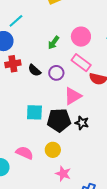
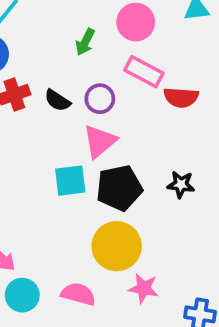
pink triangle: (73, 96) -> (100, 141), moved
black star: (82, 123) -> (181, 184), moved
yellow circle: (53, 150) -> (117, 246), size x1.6
pink semicircle: (25, 153) -> (78, 294), moved

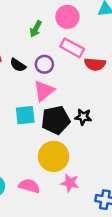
black star: (181, 184) -> (83, 117), moved

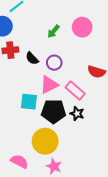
pink rectangle: (72, 48) -> (75, 90), moved

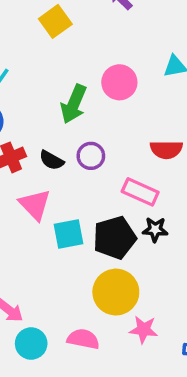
green arrow: (53, 31) -> (74, 104), size x1.5
pink triangle: (49, 85) -> (35, 205), moved, turned -30

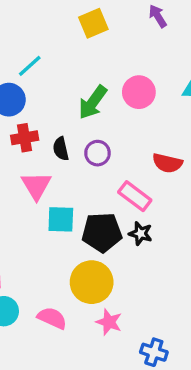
black semicircle: (52, 160) -> (61, 149), turned 35

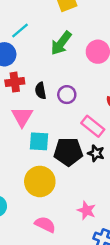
green arrow: (93, 102) -> (61, 43), moved
yellow circle: (92, 282) -> (40, 181), moved
pink semicircle: (52, 318) -> (45, 224), moved
pink star: (109, 322) -> (87, 210), moved

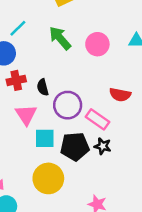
green arrow: (61, 43) -> (60, 38), turned 105
purple circle: (67, 95) -> (68, 105), moved, size x1.5

